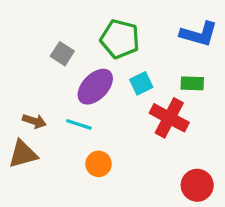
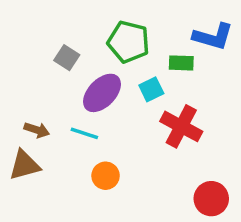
green rectangle: (192, 83) -> (181, 63), moved

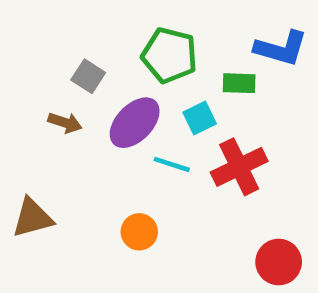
red cross: (181, 126) -> (239, 167), turned 36
brown arrow: (37, 130) -> (65, 123), moved
cyan line: (84, 133) -> (172, 164), moved

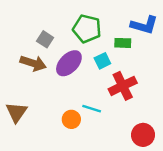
brown arrow: (65, 123) -> (33, 63), size x1.5
cyan line: (172, 164) -> (92, 109), moved
brown triangle: (32, 218) -> (16, 112), turned -40

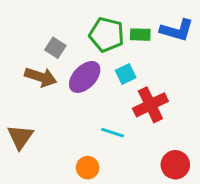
green rectangle: (123, 43) -> (140, 35), moved
orange circle: (71, 119) -> (88, 168), moved

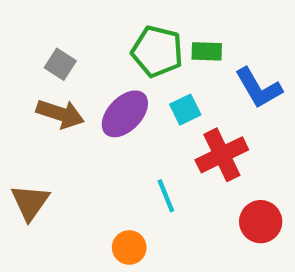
blue L-shape: (177, 30) -> (258, 88), moved, turned 44
gray square: (55, 48) -> (60, 64), moved
cyan line: (112, 133) -> (166, 196), turned 50
red circle: (175, 165) -> (261, 222), moved

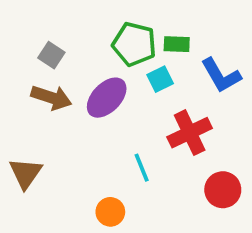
cyan square: (185, 110) -> (160, 79), moved

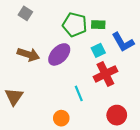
gray square: (51, 55) -> (25, 13), moved
cyan square: (160, 79) -> (98, 50), moved
red circle: (223, 190) -> (117, 115), moved

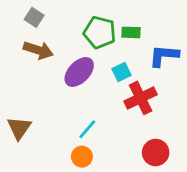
blue L-shape: (123, 42) -> (164, 56), turned 125
cyan square: (98, 50) -> (121, 72), moved
brown arrow: (28, 54) -> (38, 50), moved
cyan line: (79, 93) -> (87, 129), moved, turned 63

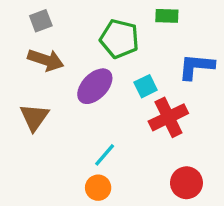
gray square: (34, 17) -> (41, 21), turned 36
green rectangle: (131, 32) -> (167, 16), moved
brown triangle: (19, 128) -> (34, 117), moved

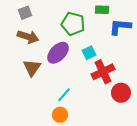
blue L-shape: (196, 67) -> (120, 27), moved
brown triangle: (34, 117) -> (32, 68), moved
red circle: (186, 183) -> (121, 93), moved

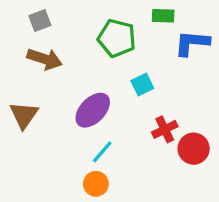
purple ellipse: (58, 53) -> (93, 110), moved
brown triangle: (32, 68) -> (24, 115), moved
red cross: (103, 72) -> (165, 129), moved, size x0.7

